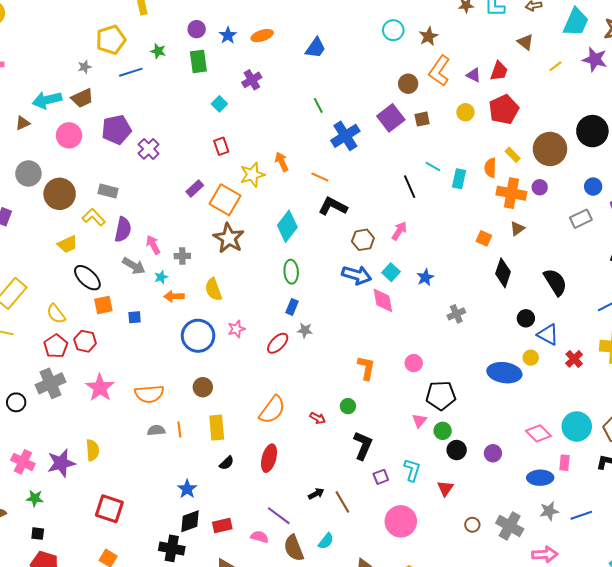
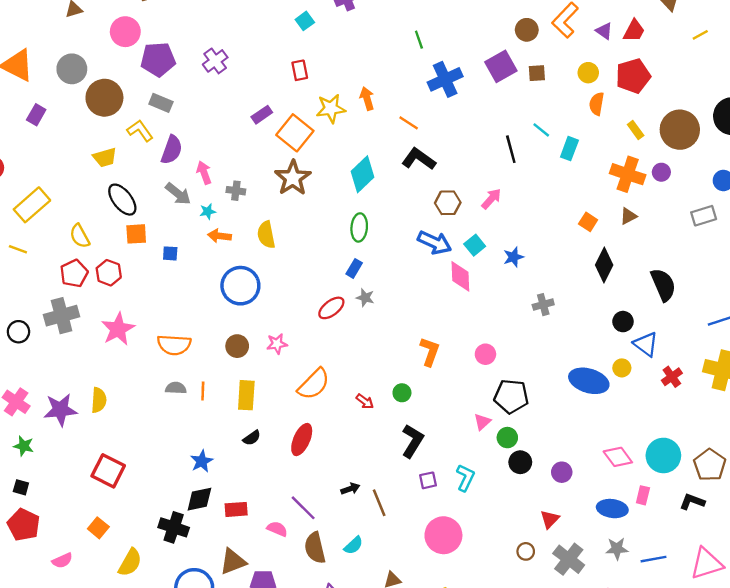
purple pentagon: (116, 130) -> (158, 59), moved
orange semicircle: (490, 168) -> (597, 104), moved
pink star: (236, 329) -> (277, 344), moved
red triangle: (445, 488) -> (550, 519), moved

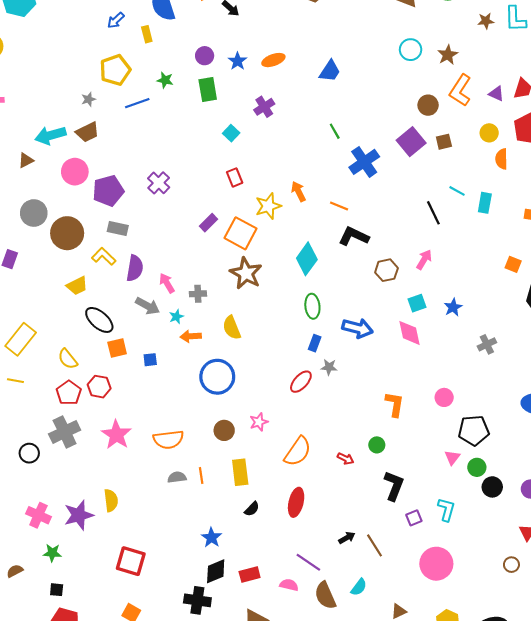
blue arrow: (434, 243) -> (357, 328), moved
cyan square: (475, 245) -> (417, 303), turned 30

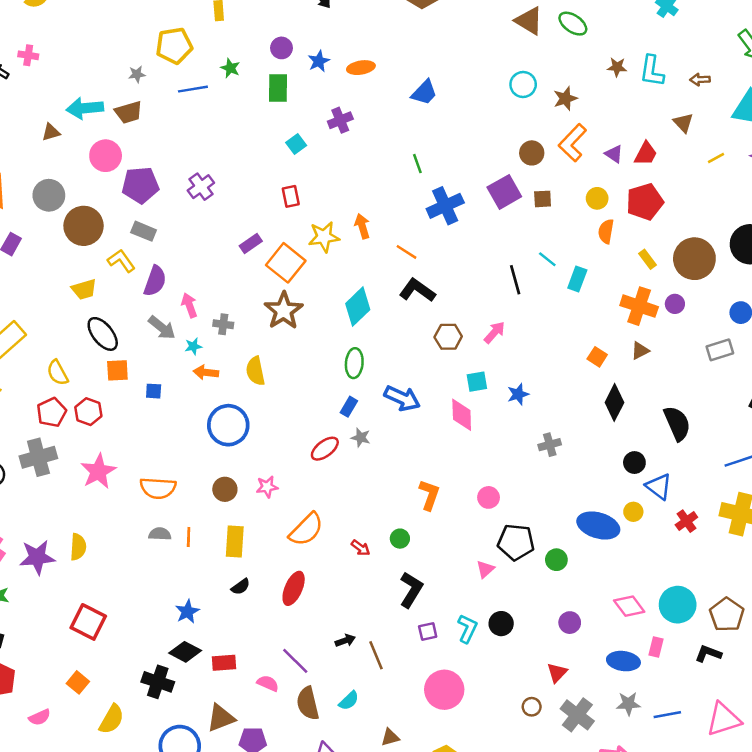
green circle: (477, 467) -> (556, 560), moved
black circle: (492, 487) -> (501, 624), moved
black diamond: (216, 571) -> (185, 652), turned 40

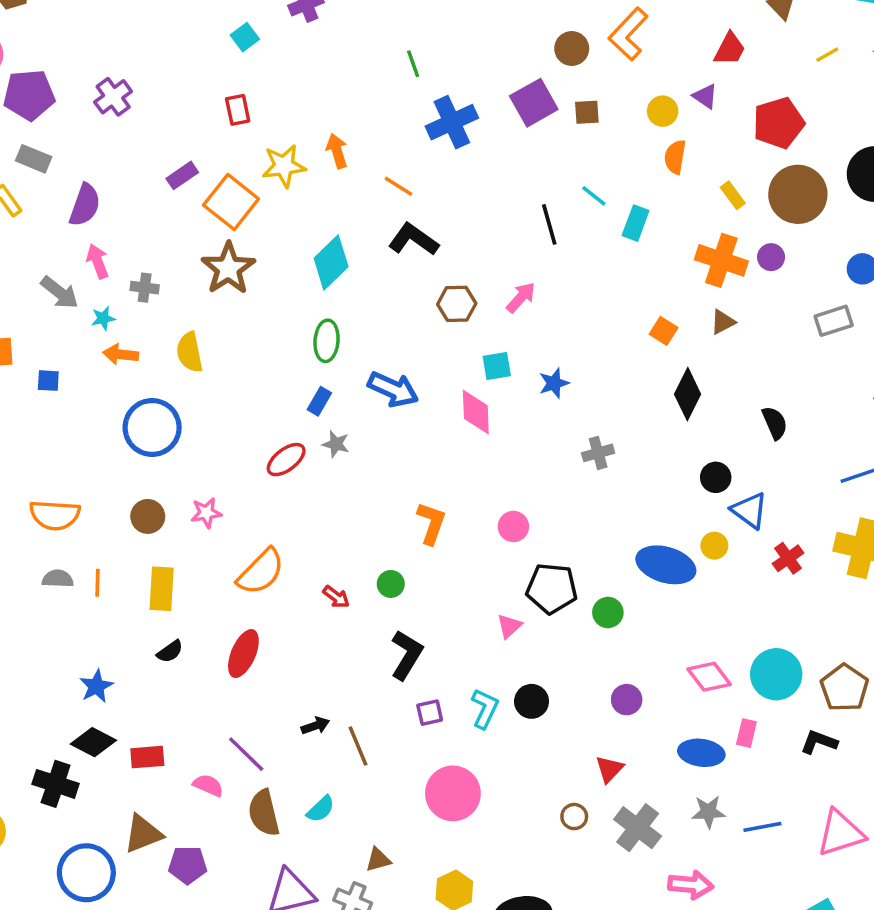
purple triangle: (614, 154) -> (705, 96), moved
red pentagon: (645, 202) -> (779, 123), moved
purple semicircle: (155, 281) -> (85, 205), moved
black semicircle: (677, 423) -> (775, 423), size x0.7

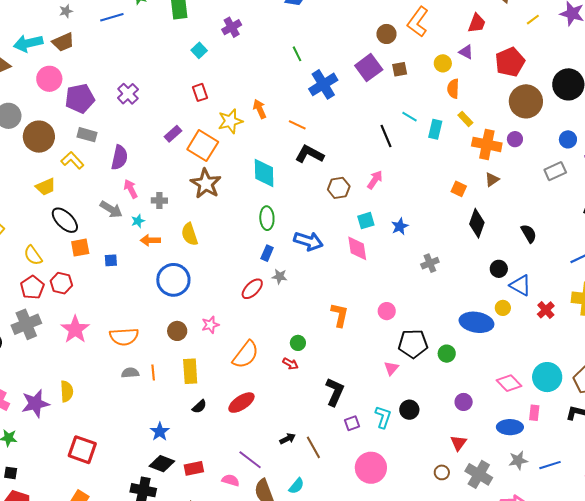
yellow rectangle: (733, 195) -> (465, 119), moved
cyan diamond: (331, 262) -> (264, 173), turned -40
green circle: (391, 584) -> (298, 343), moved
red ellipse: (243, 654) -> (241, 403), turned 40

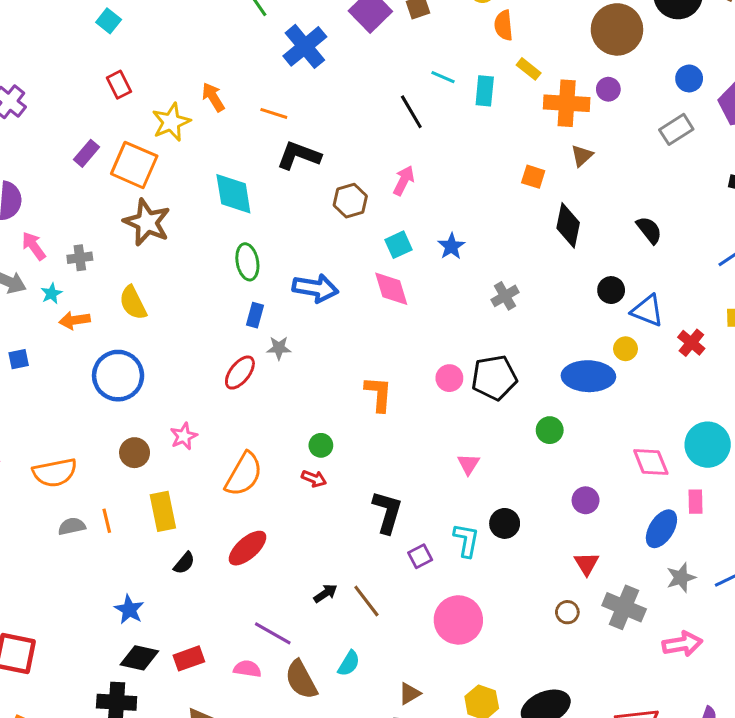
black pentagon: (413, 344) -> (494, 378), moved
pink diamond: (509, 383) -> (651, 462), turned 30
blue ellipse: (510, 427) -> (661, 529), turned -50

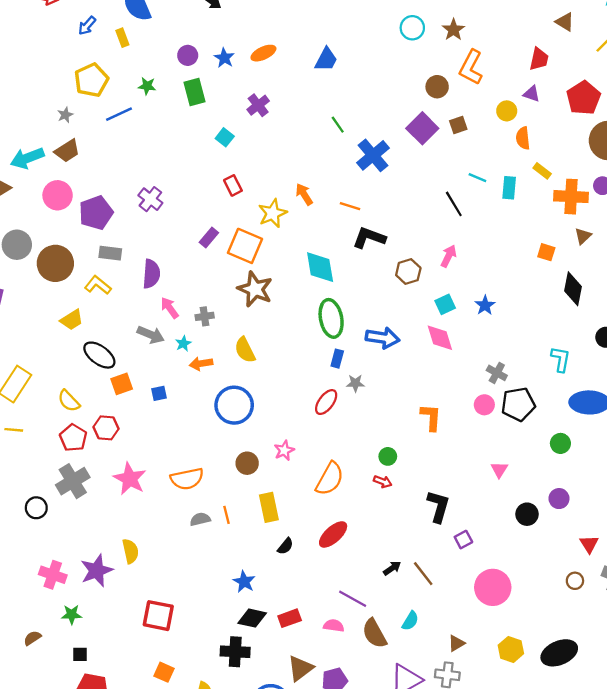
green ellipse: (247, 262) -> (331, 318), size x1.4
gray cross: (505, 296) -> (497, 373), moved, turned -30
purple circle: (586, 500) -> (559, 499), moved
cyan L-shape: (466, 540) -> (561, 359), moved

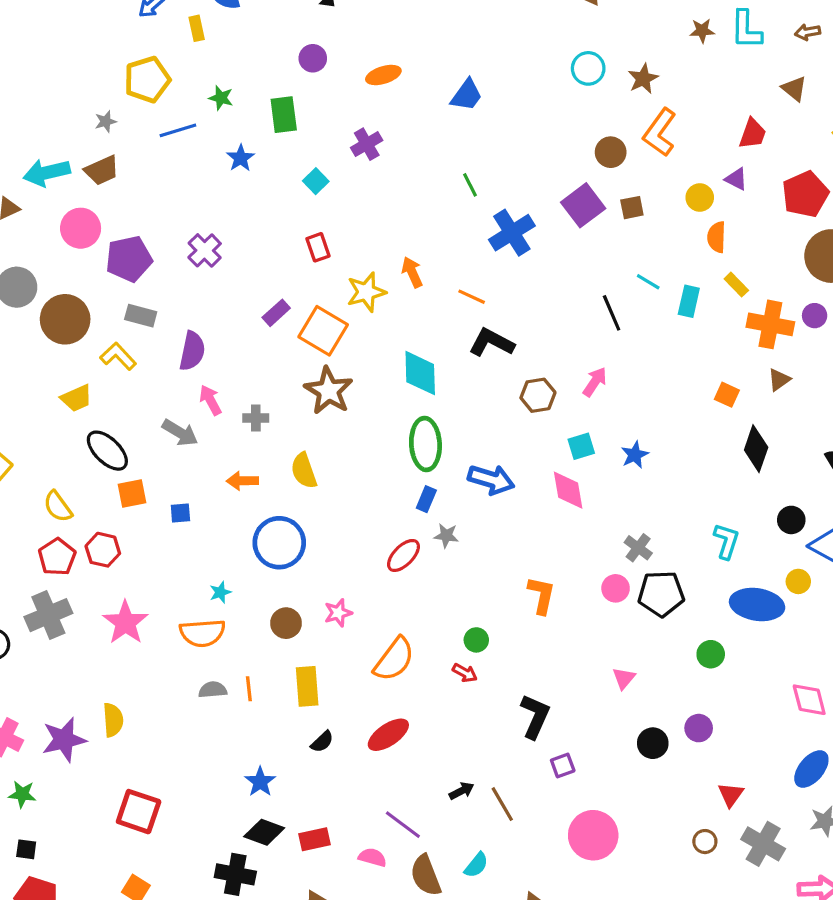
purple circle: (188, 55) -> (313, 58), moved
blue star: (224, 58) -> (241, 158), moved
cyan star: (183, 344) -> (220, 592), moved

